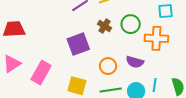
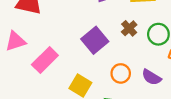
purple square: (78, 44) -> (95, 40), turned -35

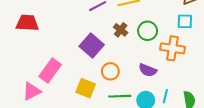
pink triangle: (15, 41) -> (32, 91), moved
orange circle: (121, 73) -> (110, 71), moved

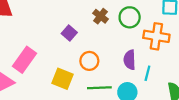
purple square: (92, 46) -> (69, 33), size x0.6
purple semicircle: (148, 70) -> (130, 60), turned 66
cyan line: (165, 96) -> (147, 73), moved

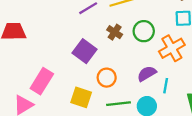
purple square: (69, 33) -> (85, 51), size x1.5
orange cross: (156, 36) -> (172, 48), turned -35
purple semicircle: (130, 60) -> (147, 74), turned 66

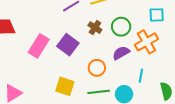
purple semicircle: (147, 74) -> (121, 53), moved
orange circle: (107, 78) -> (97, 68), moved
pink rectangle: (42, 81) -> (39, 46), moved

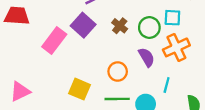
cyan square: (157, 15) -> (172, 18), moved
purple square: (68, 45) -> (83, 25), moved
purple semicircle: (121, 53) -> (146, 57), turned 84

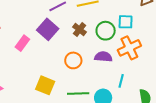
pink rectangle: (54, 41) -> (22, 43), size x0.7
purple semicircle: (146, 57) -> (103, 57), turned -54
orange circle: (118, 71) -> (73, 60), moved

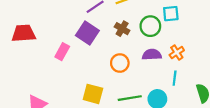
orange cross: (129, 48) -> (177, 53), moved, size x0.6

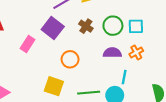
cyan square: (171, 14) -> (136, 26), moved
orange circle: (120, 63) -> (70, 59), moved
cyan line: (175, 78) -> (124, 77), moved

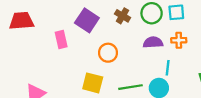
pink rectangle: (28, 44) -> (61, 40), turned -42
orange cross: (136, 52) -> (179, 40), turned 32

